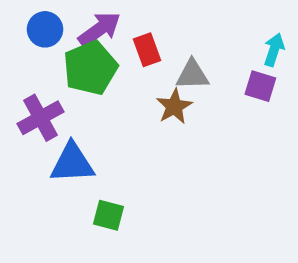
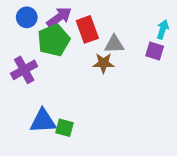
red rectangle: (147, 50) -> (87, 29), size x1.4
brown star: (174, 106) -> (103, 63), turned 30
blue triangle: (72, 163) -> (43, 121), moved

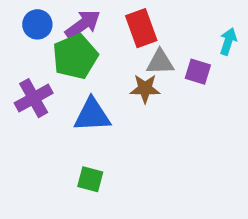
red rectangle: (87, 29) -> (141, 28), moved
purple square: (155, 51) -> (198, 72), moved
blue triangle: (43, 121) -> (92, 115), moved

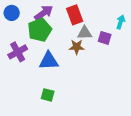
blue circle: (37, 24) -> (12, 13), moved

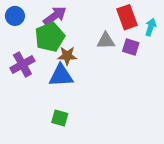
red rectangle: (75, 15) -> (127, 17), moved
brown star: (77, 47) -> (67, 56), moved

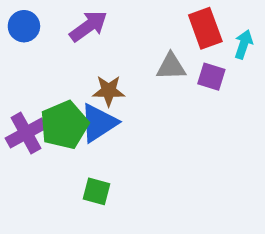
green pentagon: (50, 37) -> (64, 125), moved
purple cross: (22, 64) -> (26, 133), moved
blue triangle: (61, 76) -> (99, 123), turned -30

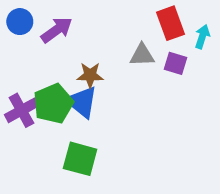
purple arrow: (88, 26) -> (57, 30), moved
blue triangle: (99, 123) -> (82, 102), turned -48
green square: (96, 191) -> (80, 159), size x1.5

